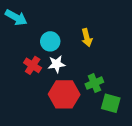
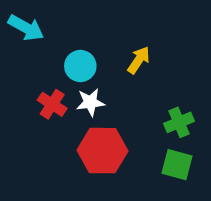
yellow arrow: (87, 38) -> (139, 60), turned -132
green cross: (94, 83) -> (179, 122), moved

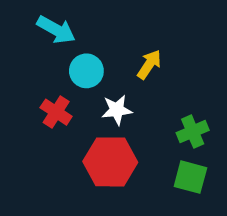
cyan arrow: (26, 28) -> (56, 30), moved
white star: (90, 102) -> (117, 110), moved

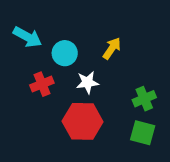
cyan arrow: (56, 30) -> (27, 37), moved
red cross: (56, 112) -> (42, 84), turned 35

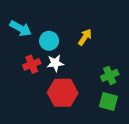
white star: (87, 82) -> (55, 63), moved

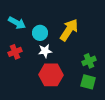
yellow arrow: (85, 37) -> (69, 30), size x1.6
red cross: (32, 64) -> (15, 52), moved

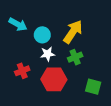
red cross: (15, 52) -> (22, 71), moved
green cross: (89, 61) -> (75, 57), moved

